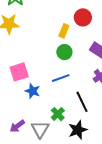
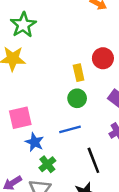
yellow rectangle: (64, 31) -> (79, 73), turned -40
green cross: (58, 114) -> (47, 164), moved

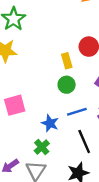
blue line: (70, 129) -> (77, 112), moved
blue star: (35, 142) -> (50, 123), moved

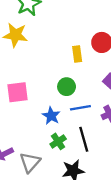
green circle: (67, 85) -> (67, 87), moved
green cross: (42, 147) -> (58, 141), moved

